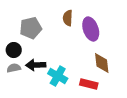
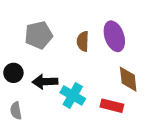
brown semicircle: (68, 18) -> (83, 41), moved
black circle: (14, 50) -> (13, 73), moved
gray semicircle: (14, 68) -> (16, 111), moved, turned -88

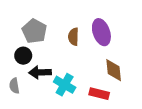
gray pentagon: (39, 35) -> (34, 31), turned -30
black circle: (13, 73) -> (23, 56), moved
gray semicircle: (16, 111) -> (14, 86), moved

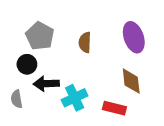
purple ellipse: (101, 32) -> (134, 37), moved
cyan cross: (65, 85) -> (75, 98), turned 35

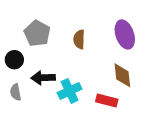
black circle: (27, 64) -> (14, 60), moved

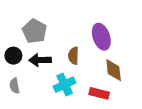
purple ellipse: (125, 34) -> (101, 37), moved
brown semicircle: (79, 39) -> (73, 56), moved
black arrow: (43, 78) -> (40, 60), moved

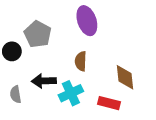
purple ellipse: (101, 37) -> (87, 21), moved
black circle: (13, 56) -> (12, 51), moved
black arrow: (40, 60) -> (44, 81), moved

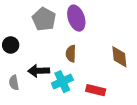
gray pentagon: (38, 34) -> (44, 19), moved
brown diamond: (125, 77) -> (119, 57), moved

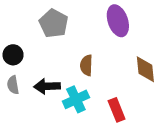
purple ellipse: (76, 18) -> (118, 21), moved
gray semicircle: (14, 83) -> (13, 85), moved
red rectangle: (96, 90) -> (117, 110), turned 54

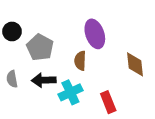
purple ellipse: (118, 21) -> (95, 34), moved
gray pentagon: (54, 23) -> (40, 47), moved
black circle: (13, 55) -> (12, 31), moved

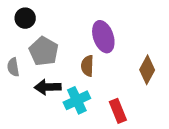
black circle: (12, 31) -> (25, 18), moved
brown diamond: (135, 64) -> (147, 70), turned 35
gray semicircle: (12, 79) -> (13, 67), moved

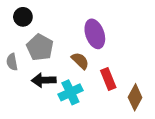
brown semicircle: (87, 66) -> (80, 61), turned 132
brown diamond: (147, 70) -> (135, 97), moved
red rectangle: (118, 111) -> (108, 79), moved

